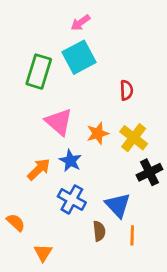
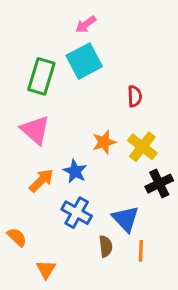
pink triangle: (59, 122) -> (35, 130), moved

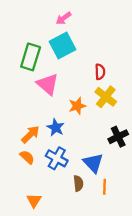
pink triangle: (35, 130) -> (48, 84), moved
yellow cross: (142, 147) -> (106, 97), moved
orange semicircle: (17, 237) -> (27, 157), moved

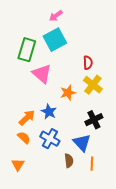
black cross: (118, 137) -> (94, 120), moved
orange triangle: (34, 200) -> (18, 165), moved

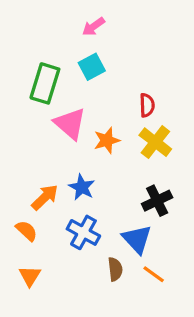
cyan square: (55, 40) -> (92, 67), size x0.7
orange star: (68, 93) -> (107, 140), moved
orange semicircle: (24, 138) -> (27, 231), moved
orange line: (92, 164) -> (154, 274), turned -56

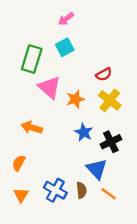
red semicircle: (147, 105) -> (104, 74), turned 63
blue star: (82, 187) -> (84, 132), moved
orange arrow: (45, 197) -> (32, 128), moved, turned -120
orange semicircle: (27, 231) -> (19, 163), turned -105
blue cross: (83, 232) -> (55, 190), moved

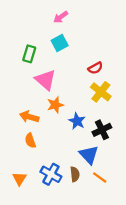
green rectangle: (32, 59) -> (29, 54), size x0.7
orange star: (75, 99) -> (55, 105), moved
orange semicircle: (19, 163) -> (30, 141), moved, turned -48

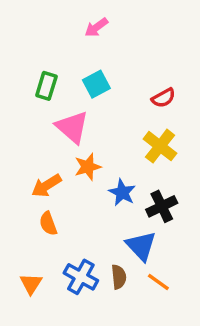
cyan square: (60, 43) -> (96, 84), moved
red semicircle: (95, 68) -> (163, 98), moved
orange arrow: (29, 117) -> (46, 186), turned -48

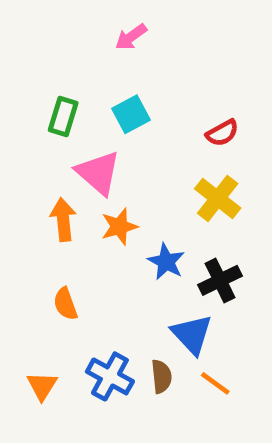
orange arrow: (46, 186) -> (63, 220), moved, turned 116

